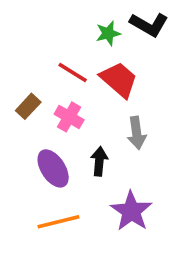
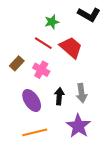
green star: (108, 33) -> (52, 22), moved
gray arrow: (137, 133) -> (82, 93), moved

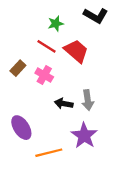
black arrow: (59, 96) -> (64, 104), turned -84
purple ellipse: (32, 101) -> (21, 128), moved
orange line: (35, 132) -> (49, 153), moved

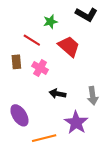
red line: (47, 46) -> (32, 40), moved
brown rectangle: (18, 68) -> (16, 62), turned -48
gray arrow: (88, 100) -> (93, 96), moved

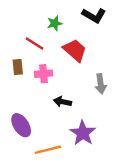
pink cross: (40, 68) -> (43, 74), turned -35
gray arrow: (93, 96) -> (101, 84), moved

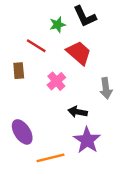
black L-shape: (94, 15) -> (85, 16), moved, turned 35
pink cross: (43, 74) -> (56, 81), moved, turned -36
black arrow: (63, 102) -> (78, 112), moved

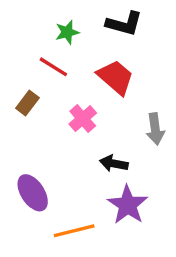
black L-shape: (85, 16) -> (124, 24), turned -50
green star: (58, 25) -> (67, 32), moved
brown rectangle: (19, 71) -> (27, 103), turned 42

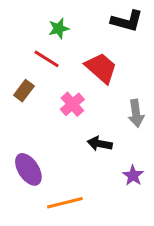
black L-shape: (124, 24) -> (127, 21), moved
purple star: (128, 205) -> (133, 175), moved, size x0.6

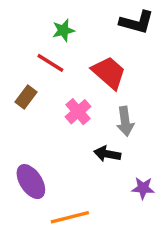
gray arrow: (136, 113) -> (125, 121), moved
purple star: (133, 175) -> (143, 188), turned -30

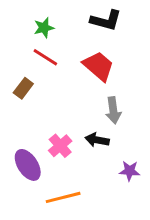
black L-shape: (137, 22) -> (106, 20), moved
green star: (63, 30) -> (44, 28), moved
pink cross: (78, 112) -> (60, 146), moved

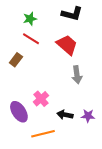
black arrow: (97, 140) -> (65, 115), moved

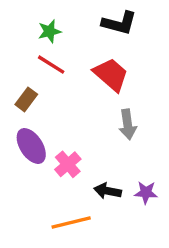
purple ellipse: (19, 112) -> (31, 146), moved

